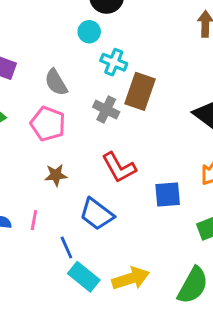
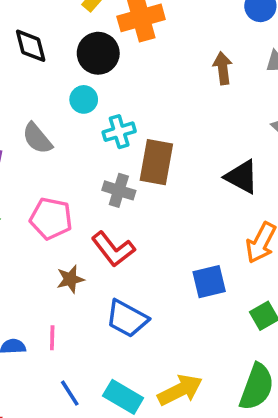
cyan cross: (114, 62) -> (119, 132), turned -30
gray semicircle: (56, 82) -> (37, 138), moved
red L-shape: (119, 168) -> (113, 249), moved
blue line: (66, 247) -> (70, 393), moved

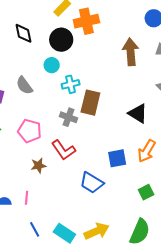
brown arrow: (223, 68) -> (131, 52), size x1.5
blue square: (209, 282) -> (117, 158), moved
blue trapezoid: (127, 319) -> (92, 183), moved

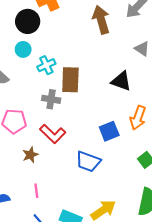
pink line: (27, 198) -> (36, 191), moved

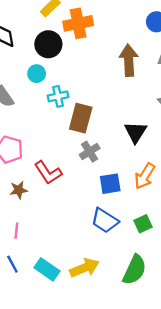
black triangle: (121, 81) -> (136, 132), turned 30
gray cross: (51, 99) -> (90, 152), moved, turned 36
blue trapezoid: (88, 162) -> (105, 221), moved

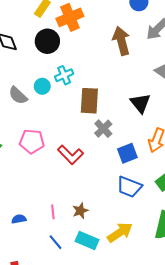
cyan circle: (37, 74) -> (42, 86), moved
cyan cross: (58, 96) -> (64, 75), moved
brown star: (19, 190) -> (80, 211), moved

